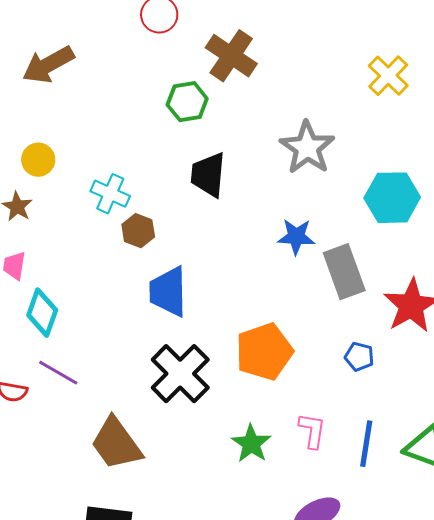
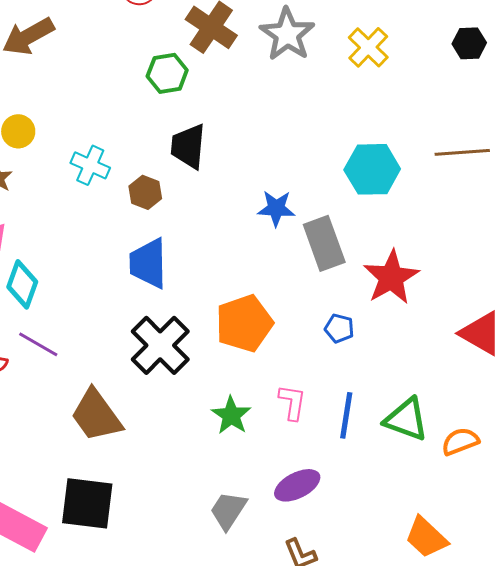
gray star: (307, 148) -> (287, 34), moved
brown hexagon: (138, 231) -> (145, 192), moved

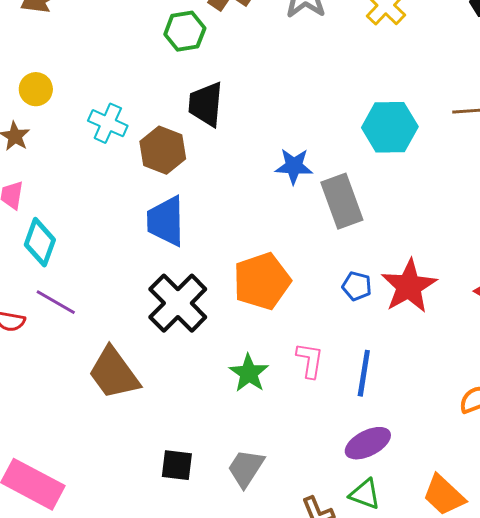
brown hexagon: (145, 192) -> (163, 150), size x1.4
red star: (391, 277) -> (409, 286), moved
green triangle: (406, 419) -> (365, 494), moved, size x0.7
purple ellipse: (297, 485) -> (368, 443), moved
black square: (87, 503) -> (177, 465), moved, size x0.6

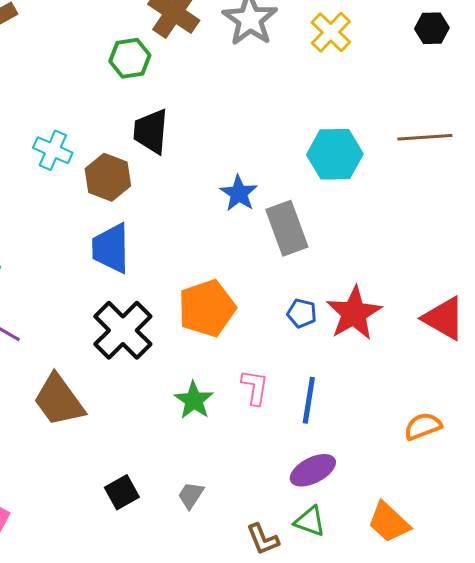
blue star: (294, 166) -> (239, 193), turned 30
black square: (177, 465) -> (122, 492), turned -36
gray trapezoid: (246, 468) -> (191, 495), size x0.7

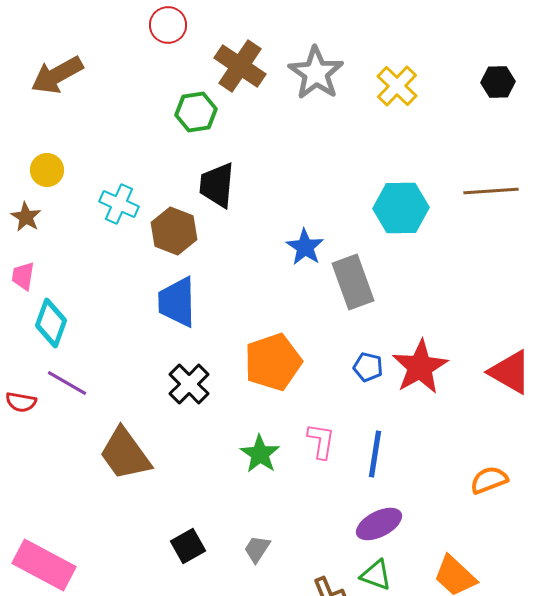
black cross: (123, 330) -> (189, 384), size x0.7

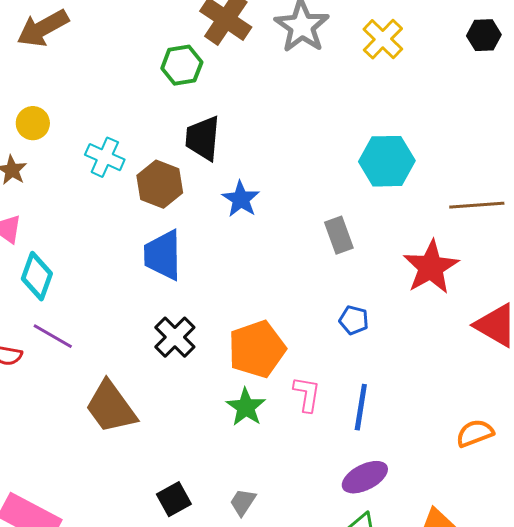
brown line: (491, 191) -> (477, 205), moved
blue star: (305, 247) -> (241, 199), moved
gray rectangle: (353, 282) -> (339, 235), size x0.7
orange pentagon: (273, 362) -> (257, 349), moved
red star: (420, 367) -> (431, 267), moved

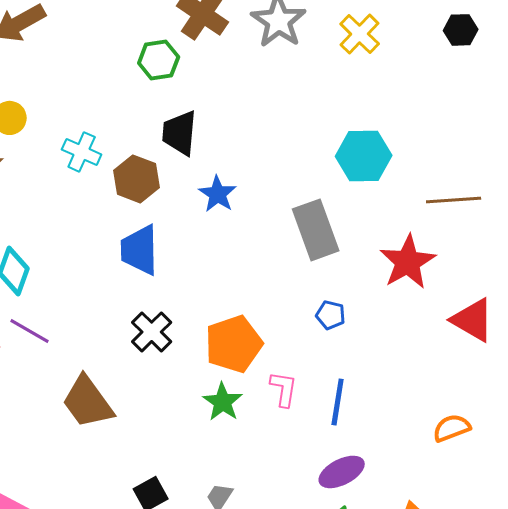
gray rectangle: (339, 235) -> (316, 230), size x1.6

